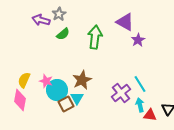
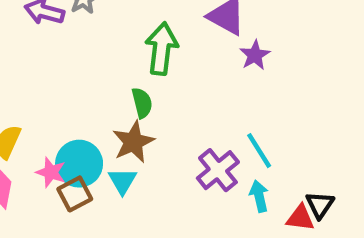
green semicircle: (63, 34) -> (142, 103), moved, turned -64
pink star: (46, 81) -> (51, 172), moved
brown square: (66, 104) -> (75, 194), moved
red triangle: (150, 115) -> (300, 218), moved

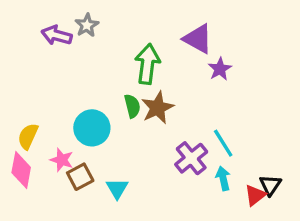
brown star: (133, 142) -> (158, 108), moved
cyan circle: (79, 164) -> (92, 128), moved
cyan triangle: (122, 181) -> (117, 188), moved
red triangle: (300, 218) -> (255, 195), turned -45

